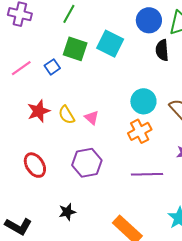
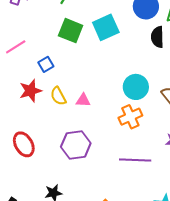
cyan square: (110, 44) -> (106, 27), turned 36
blue square: (52, 67) -> (46, 64), moved
pink triangle: (92, 118) -> (83, 100), turned -42

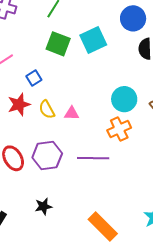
purple hexagon: (76, 145) -> (47, 155), moved
purple line: (135, 160) -> (93, 158), moved

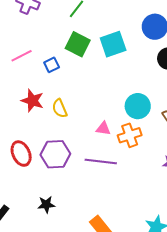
blue square: (34, 78) -> (52, 65), moved
red star: (19, 104) -> (32, 101), turned 30
pink triangle: (72, 113) -> (103, 129), moved

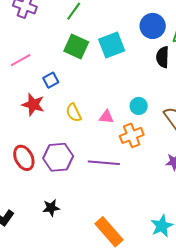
blue square: (52, 65) -> (51, 80), moved
cyan circle: (138, 106) -> (139, 106), size x0.7
yellow semicircle: (60, 108) -> (74, 113), moved
pink triangle: (103, 129) -> (106, 117), moved

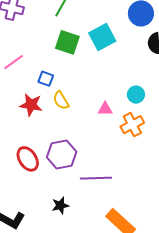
blue square: (51, 80) -> (46, 79), turned -35
yellow semicircle: (74, 113) -> (61, 100), moved
purple line: (104, 163) -> (96, 178), moved

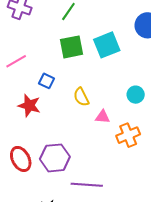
green square: (67, 42) -> (71, 47), turned -35
cyan circle: (136, 95) -> (136, 95), moved
yellow semicircle: (61, 100) -> (81, 97), moved

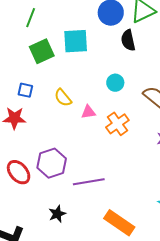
cyan square: (107, 45) -> (76, 41), turned 32

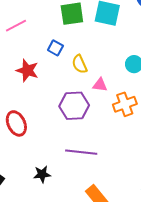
blue square: (25, 90) -> (55, 48), moved
purple hexagon: (52, 163) -> (74, 106), moved

